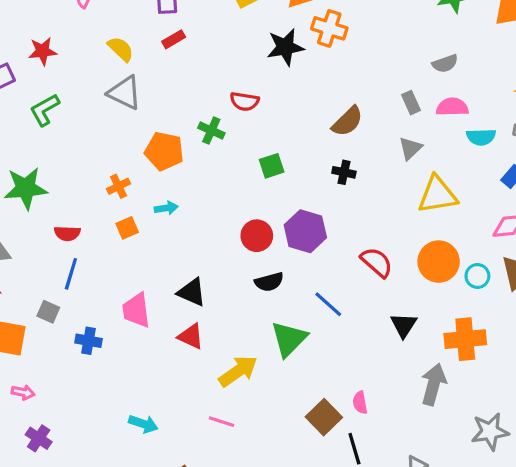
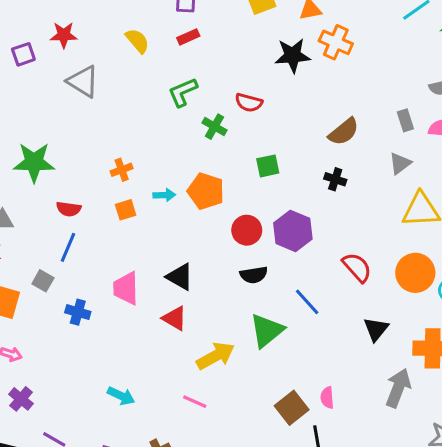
gray triangle: (125, 93) -> (83, 81), moved
green L-shape: (45, 110) -> (183, 92), moved
orange pentagon: (164, 151) -> (206, 191), moved

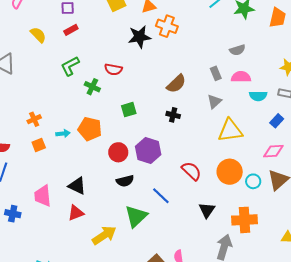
red triangle: (175, 318) -> (76, 213), turned -48

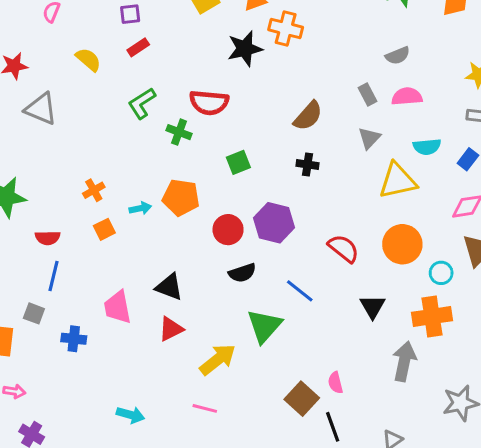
red semicircle: (113, 69) -> (209, 103), size x1.4
cyan semicircle: (258, 96) -> (427, 147), moved
cyan circle: (253, 181) -> (441, 273), moved

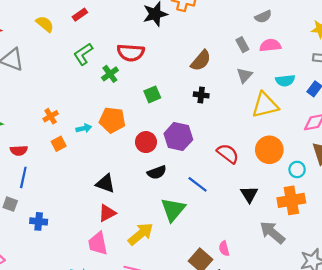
green cross: (179, 132) -> (110, 74), turned 35
pink trapezoid: (118, 307) -> (98, 243), moved
gray arrow: (404, 361) -> (272, 232), turned -60

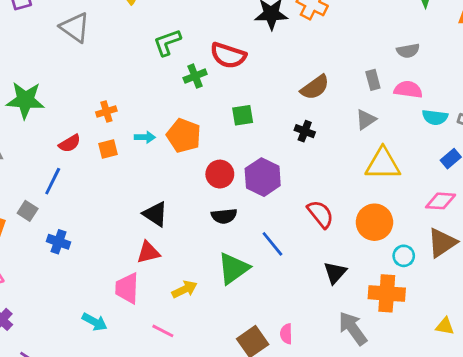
cyan semicircle: (285, 81) -> (435, 117), moved
red semicircle: (19, 150) -> (70, 143), moved, turned -42
yellow arrow: (141, 234) -> (184, 289), size x0.7

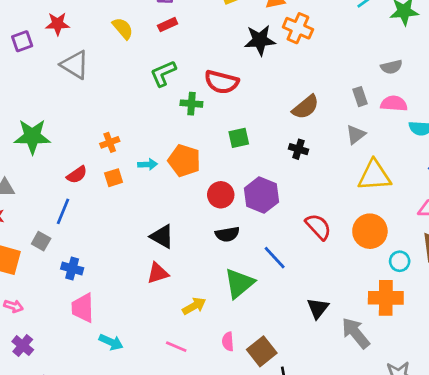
green cross: (195, 76) -> (191, 104), turned 30
black triangle: (335, 273) -> (318, 308), moved
pink trapezoid: (127, 288) -> (83, 308), moved
pink semicircle: (286, 334) -> (228, 342), moved

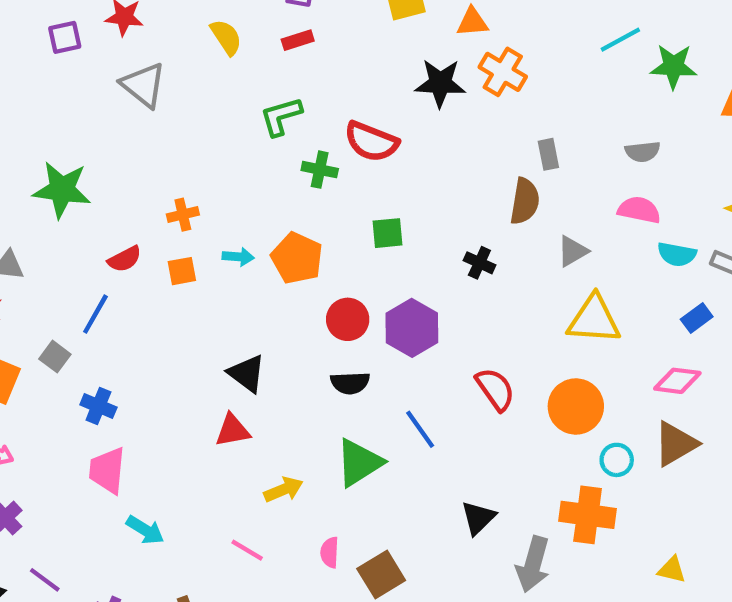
gray rectangle: (360, 97) -> (548, 154), moved
brown semicircle: (306, 107) -> (525, 201), moved, turned -48
gray arrow: (356, 333) -> (533, 564), turned -132

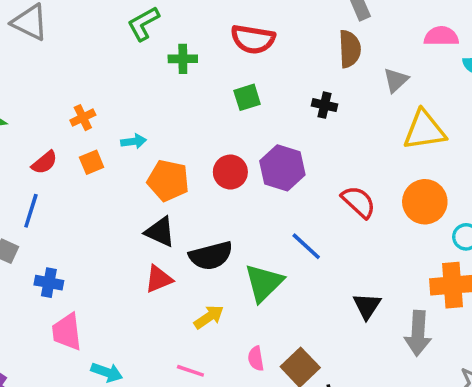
red semicircle: (371, 142) -> (253, 39), moved
orange pentagon: (297, 258) -> (168, 180), moved
black semicircle: (350, 383) -> (211, 256), moved, size x1.4

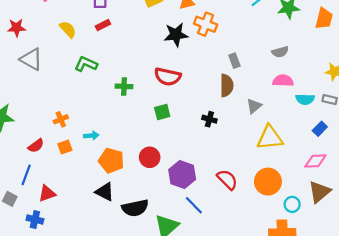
green L-shape: (143, 24) -> (86, 64), moved, turned 50
purple hexagon: (282, 168) -> (182, 175), moved
red triangle: (159, 279) -> (47, 193), moved

